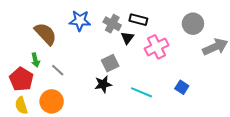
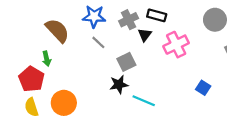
gray cross: (112, 24) -> (129, 20), turned 36
gray line: (58, 70) -> (98, 42), moved
cyan line: (141, 92) -> (144, 101), moved

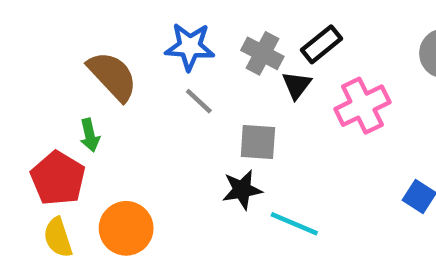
black rectangle: (157, 15) -> (322, 44), turned -54
gray cross: (129, 20) -> (262, 53), turned -36
gray square: (126, 62) -> (258, 142), turned 30

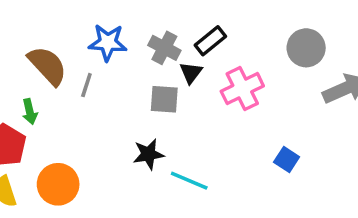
gray line: (199, 101) -> (86, 85), moved, turned 65
gray square: (258, 142) -> (164, 99), moved

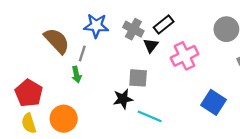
gray square: (164, 99) -> (138, 78), moved
green arrow: (30, 112) -> (76, 74), moved
blue square: (287, 159) -> (214, 102), size x1.5

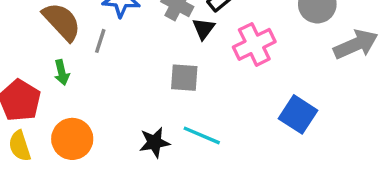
green arrow: (76, 74) -> (62, 72), moved
black star: (123, 99) -> (154, 142), moved

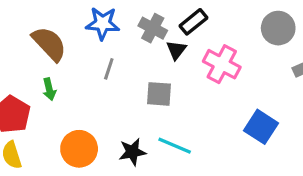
gray line: (100, 41) -> (109, 69), moved
pink cross: (254, 44) -> (222, 64), turned -36
orange circle: (72, 139) -> (79, 149), moved

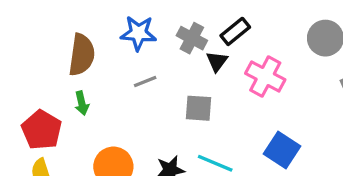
brown semicircle: (49, 44) -> (82, 55), turned 51
gray line: (109, 69) -> (145, 81), turned 50
blue square: (261, 127) -> (282, 150), moved

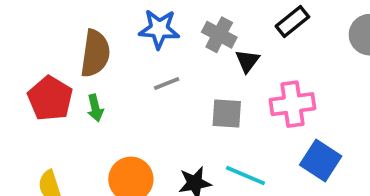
black rectangle: (235, 31) -> (292, 21), moved
pink cross: (265, 76) -> (292, 104), moved, turned -36
red pentagon: (42, 130) -> (50, 98), moved

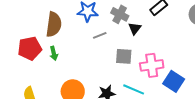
gray line: (167, 83) -> (100, 35), moved
red pentagon: (50, 98) -> (30, 48), turned 30
pink cross: (292, 104) -> (152, 65), moved

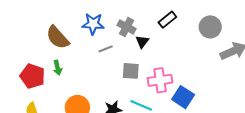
brown semicircle: (54, 24) -> (58, 37), turned 130
red pentagon: (30, 48) -> (32, 76), moved, turned 30

